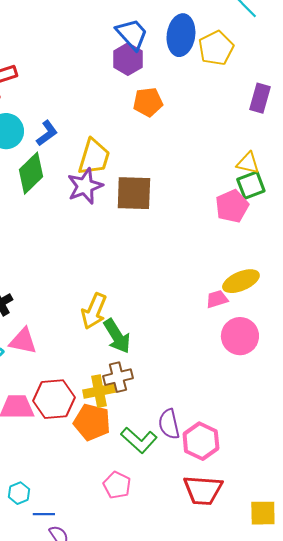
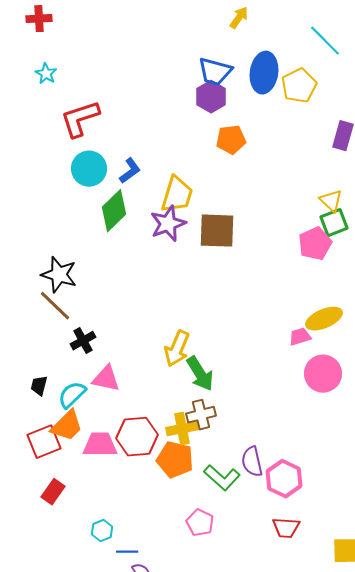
blue trapezoid: (132, 34) -> (215, 72), turned 147
yellow triangle: (248, 163) -> (331, 201), turned 30
red trapezoid: (203, 490) -> (286, 528), size x0.7

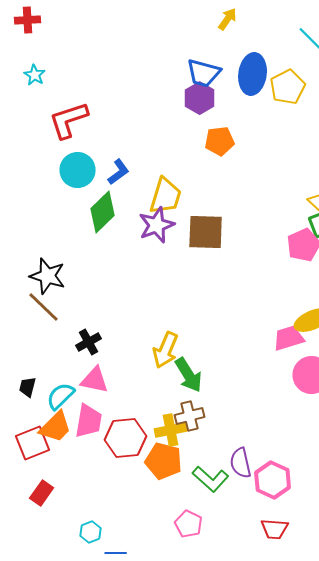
pink trapezoid: (300, 337) -> (289, 338), size x1.4
black cross: (83, 341) -> (89, 342), moved
pink trapezoid: (100, 445) -> (89, 421), moved, turned 99

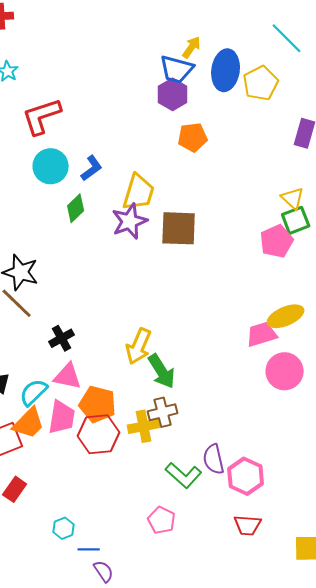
yellow arrow: (228, 19) -> (192, 47), moved
green diamond: (103, 212) -> (76, 208), size x0.7
orange pentagon: (164, 461) -> (98, 404), moved

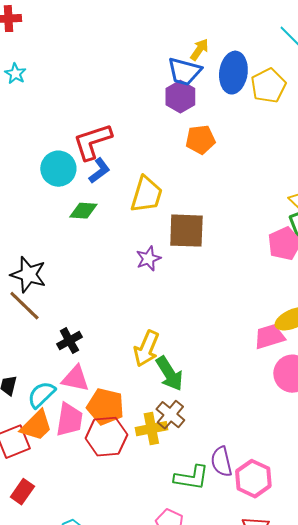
red L-shape: (42, 116) -> (92, 142), moved
green diamond: (76, 208) -> (83, 211), turned 48
purple star: (130, 221) -> (148, 259), moved, size x0.7
brown cross: (163, 412) -> (170, 415), turned -36
green L-shape: (184, 475) -> (191, 478), turned -33

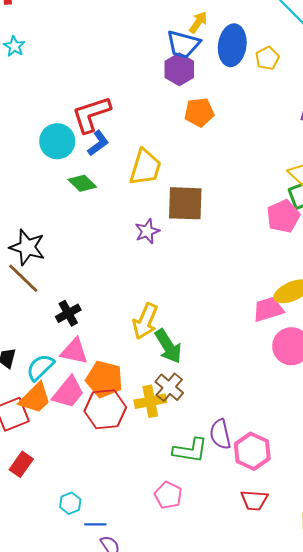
yellow pentagon: (268, 86) -> (267, 58), size x0.7
green diamond: (83, 211) -> (82, 183), turned 40
pink trapezoid: (69, 420) -> (68, 392), turned 30

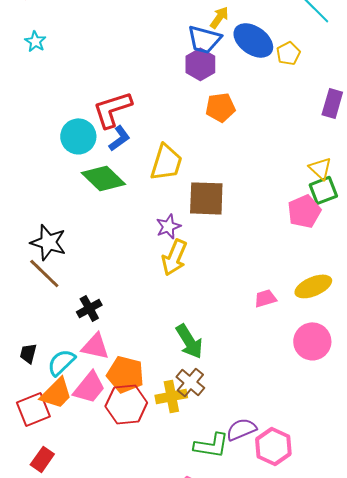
blue ellipse: (232, 45) -> (253, 40), turned -63
green diamond: (82, 183) -> (103, 178), size x1.5
pink trapezoid: (268, 309) -> (265, 298), moved, size x0.7
yellow arrow: (145, 321) -> (174, 257), moved
purple semicircle: (220, 434) -> (241, 429), turned 80

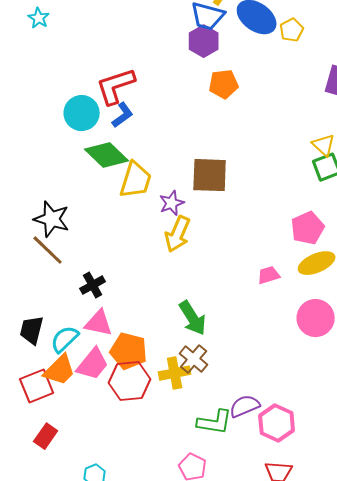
yellow trapezoid: (166, 162) -> (136, 180), moved
pink pentagon: (304, 211) -> (308, 228), moved
black trapezoid: (28, 353) -> (32, 330), size x1.4

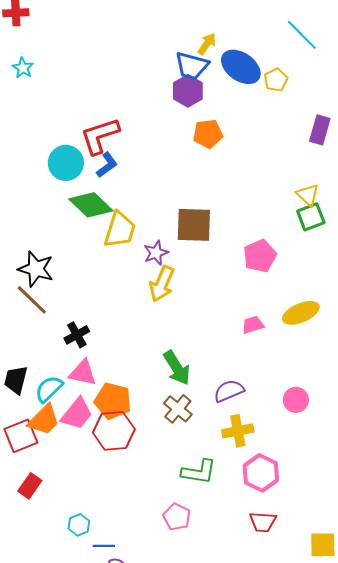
pink pentagon: (308, 228) -> (260, 256), moved
pink circle: (316, 318) -> (296, 400), moved, size x0.7
yellow cross: (175, 373) -> (238, 431), moved
purple semicircle: (245, 406) -> (229, 391), moved

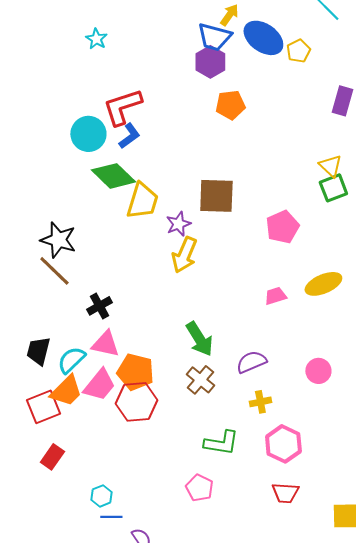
cyan star: (23, 68) -> (96, 39), moved
yellow cross: (238, 431) -> (260, 402), size x0.7
blue line: (104, 546) -> (111, 517), moved

